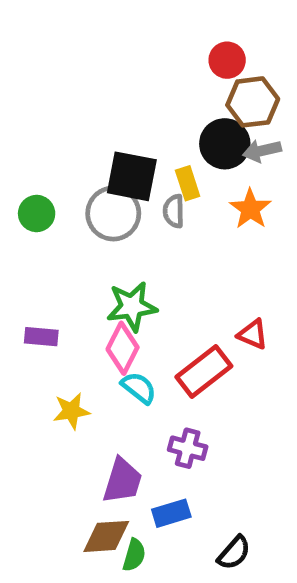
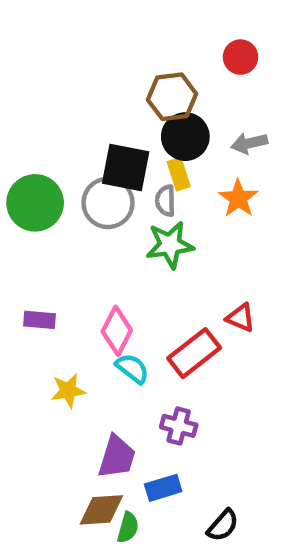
red circle: (227, 60) -> (241, 57), moved
brown hexagon: (253, 102) -> (172, 97), moved
black circle: (225, 144) -> (185, 137), moved
green circle: (37, 213) -> (35, 203), size x1.6
green star: (132, 306) -> (170, 245), moved

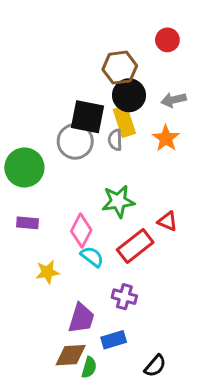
yellow rectangle: (179, 174) -> (124, 121), size x1.4
green circle: (35, 203) -> (24, 168), moved
green star: (170, 245) -> (118, 201), moved

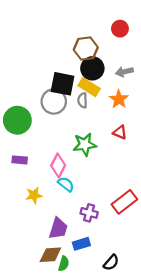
yellow rectangle: (124, 121) -> (89, 87), turned -40
red triangle: (167, 221) -> (120, 132), moved
red rectangle: (135, 246) -> (124, 202), moved

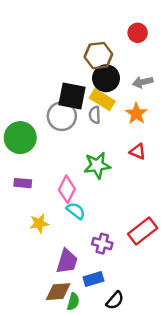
black semicircle: (111, 263) -> (115, 300), moved

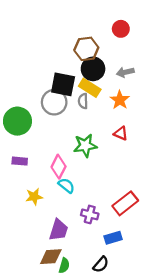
blue rectangle: (93, 279) -> (113, 238), moved

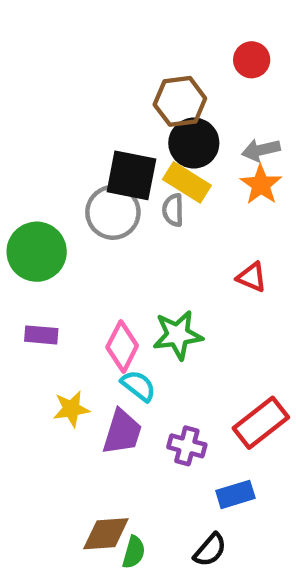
orange star: (120, 100) -> (261, 185), moved
green star: (85, 146) -> (178, 335), moved
purple trapezoid: (59, 230) -> (122, 432), moved

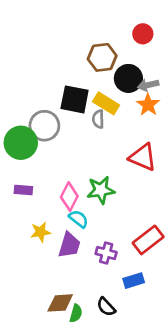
black circle: (194, 143) -> (128, 78), moved
gray circle: (113, 212) -> (44, 126), moved
red triangle: (252, 277) -> (143, 157), size x1.6
black semicircle: (210, 550) -> (106, 307), moved, turned 96

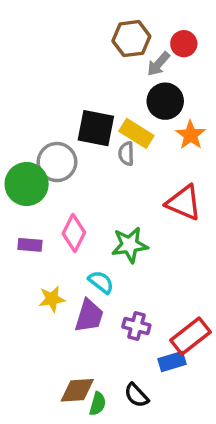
brown hexagon: (102, 57) -> (131, 39), moved
gray arrow: (148, 85) -> (158, 64), moved, turned -36
pink diamond: (69, 197) -> (74, 233), moved
red rectangle: (148, 240) -> (191, 336), moved

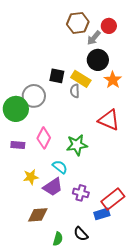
black square: (96, 128) -> (57, 76), size x0.7
purple trapezoid: (89, 316) -> (53, 187), turned 40
brown diamond: (77, 390) -> (38, 215), moved

